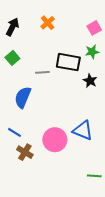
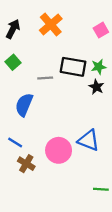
orange cross: (48, 23) -> (51, 24), size x1.5
green star: (92, 52) -> (99, 67), moved

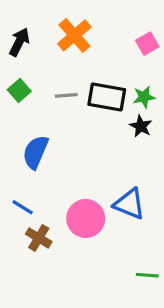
gray line: (45, 78) -> (66, 95), moved

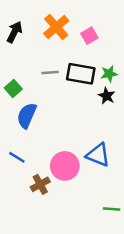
pink square: (147, 44) -> (89, 36), moved
green square: (19, 91) -> (13, 88), moved
brown cross: (39, 238) -> (40, 184), moved, turned 30

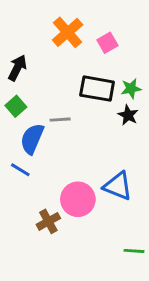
black arrow: (14, 32) -> (17, 68), moved
gray line: (50, 73) -> (60, 120), moved
blue line: (17, 157) -> (20, 170), moved

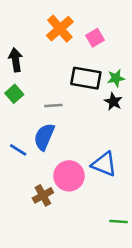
black arrow: (17, 68) -> (16, 60), turned -35
blue semicircle: (32, 139) -> (44, 137), moved

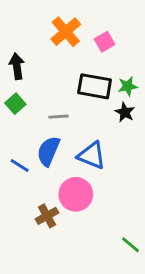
blue triangle: (104, 164) -> (92, 155), moved
green line: (119, 221) -> (131, 245), turned 36

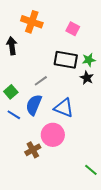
orange cross: (66, 32) -> (32, 22), moved, turned -30
pink square: (105, 42) -> (73, 29), turned -32
green square: (15, 104) -> (11, 92), moved
gray line: (59, 117) -> (41, 81), turned -32

